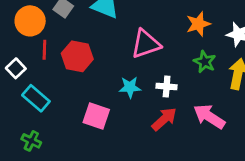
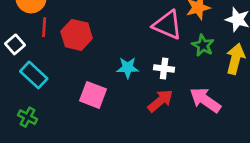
pink triangle: (146, 44) -> (168, 25), moved, turned 40

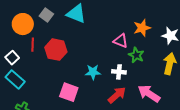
pink triangle: (168, 25) -> (121, 41), size x0.7
green star: (203, 45) -> (136, 55), moved
cyan rectangle: (34, 75) -> (15, 79), moved

